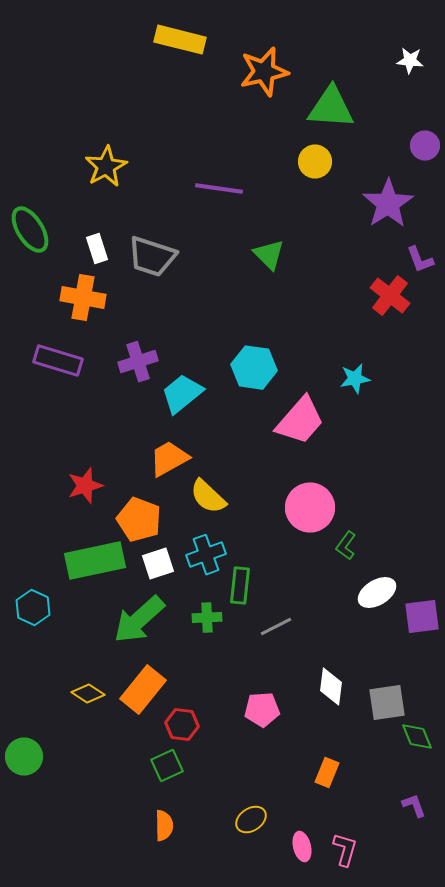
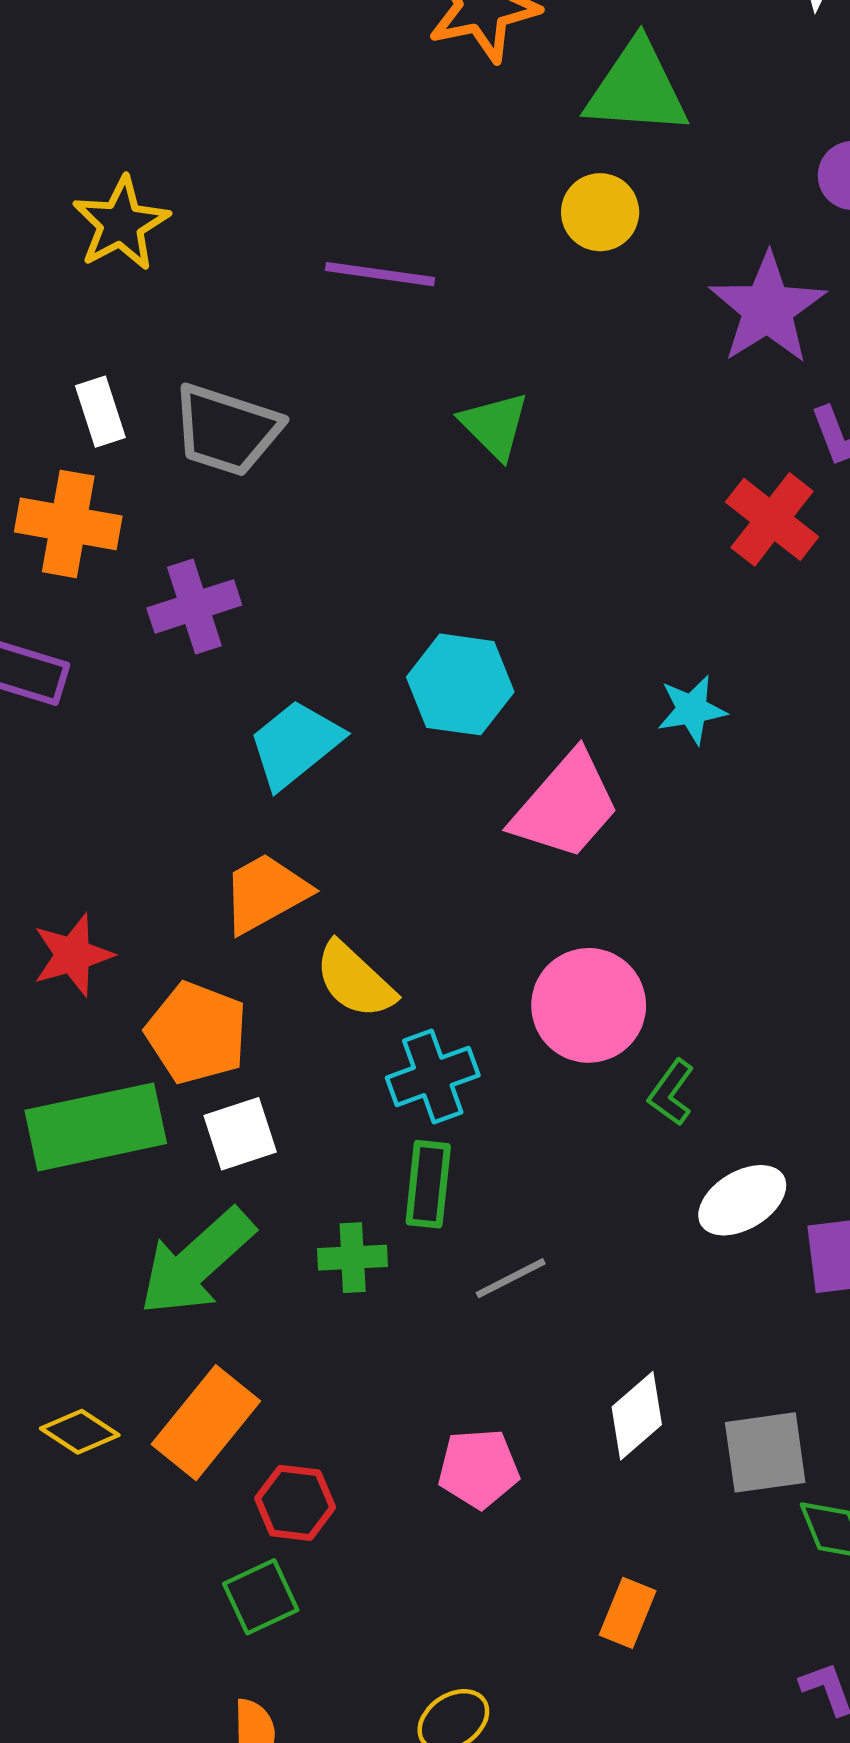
purple cross: (138, 362) -> (194, 606), moved
cyan cross: (206, 555) -> (433, 1076), moved
white diamond: (331, 687) -> (637, 1416), turned 42

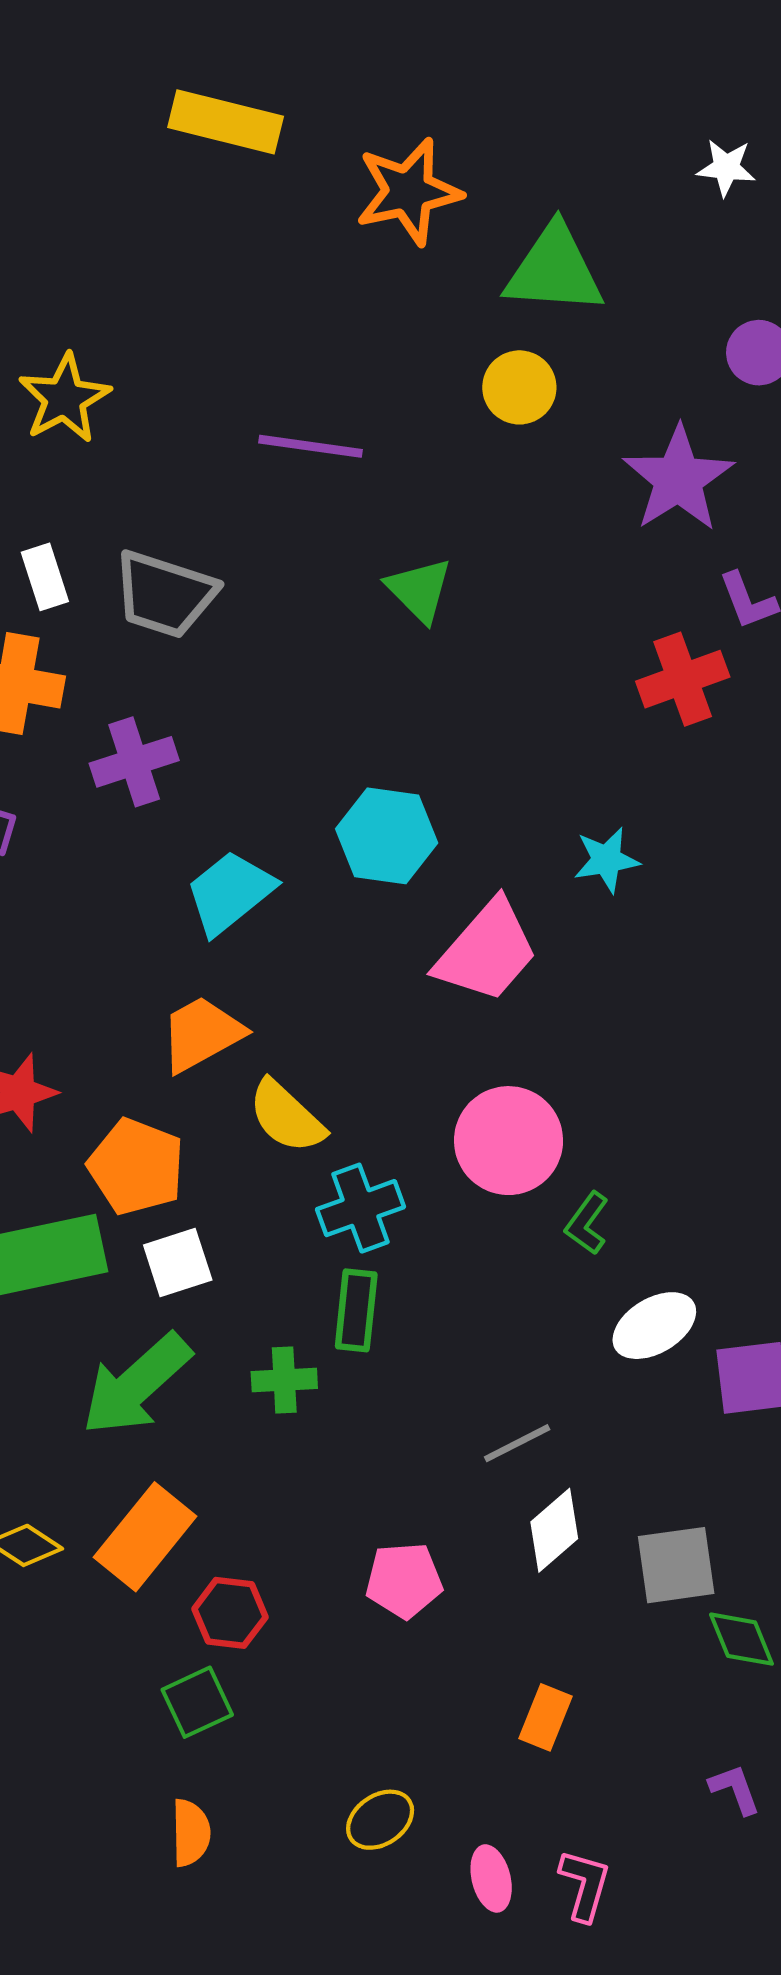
red cross: (772, 519) -> (683, 679), turned 32
gray line: (511, 1278) -> (517, 1443), moved

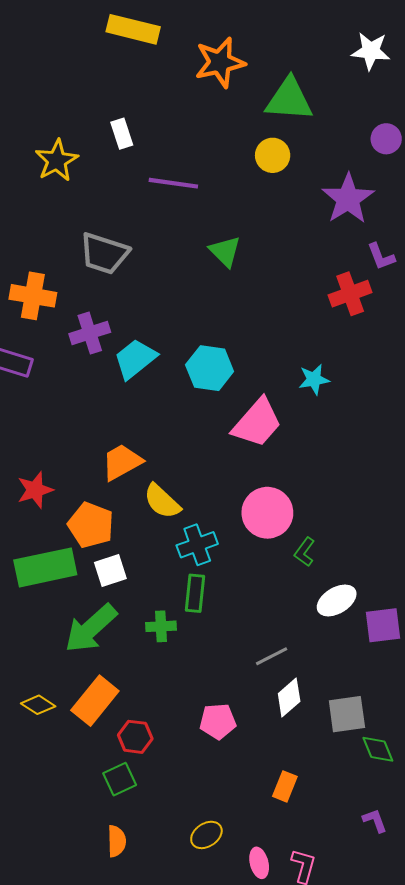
white star: (726, 168) -> (371, 51), size x1.4
white rectangle: (45, 577) -> (122, 134), moved
cyan trapezoid: (230, 892) -> (135, 359), moved

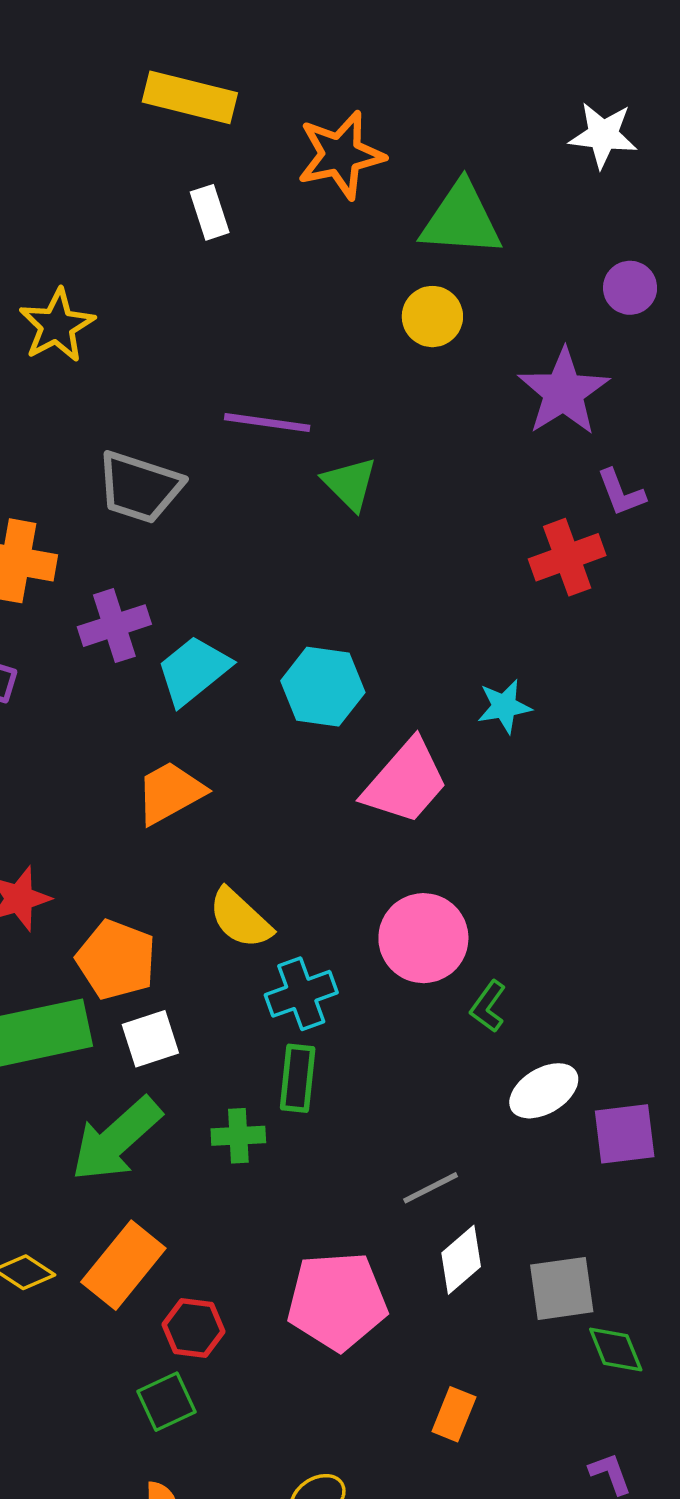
white rectangle: (122, 134) -> (210, 212), moved
purple line: (173, 183) -> (267, 423), moved
orange trapezoid: (122, 462) -> (170, 793), moved
pink pentagon: (218, 721) -> (337, 1301), size x1.6

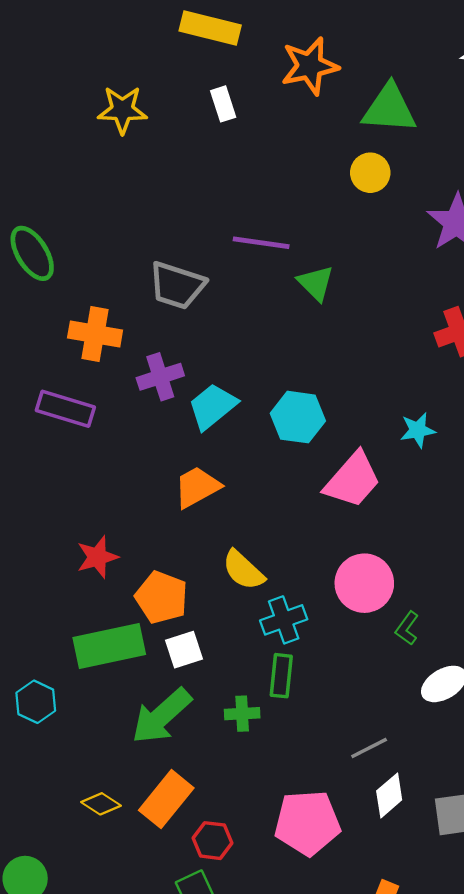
yellow star: (57, 325) -> (122, 110), moved, turned 30

